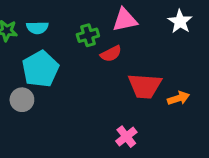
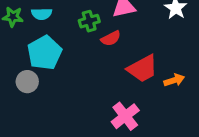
red trapezoid: (145, 86) -> (143, 69), turned -32
pink cross: (126, 137) -> (125, 116), size x1.4

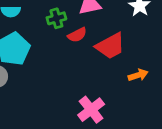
red trapezoid: (143, 69) -> (110, 46), moved

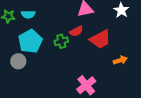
green cross: (56, 18) -> (61, 41), moved

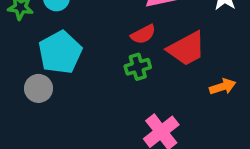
green cross: (61, 41) -> (138, 67), moved

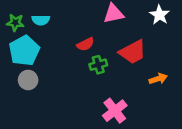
red semicircle: (143, 34) -> (85, 44), moved
cyan pentagon: (60, 52) -> (24, 51), moved

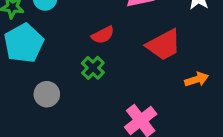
green cross: (98, 65) -> (93, 68), moved, turned -30
gray circle: (28, 80) -> (47, 94), moved

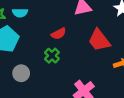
red trapezoid: (164, 45) -> (99, 40), turned 80

